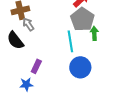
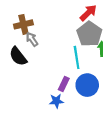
purple rectangle: (36, 66) -> (64, 84), moved
blue star: (26, 84) -> (56, 101), moved

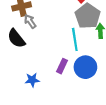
blue star: (56, 101) -> (32, 80), moved

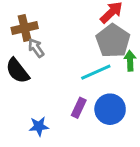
cyan line: (75, 39) -> (96, 72), turned 75

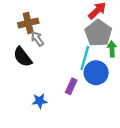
cyan line: (96, 72) -> (85, 58), turned -50
blue circle: (110, 109) -> (96, 73), moved

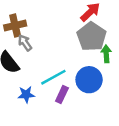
cyan line: (85, 58) -> (53, 77), moved, turned 45
blue star: (40, 101) -> (26, 94), moved

